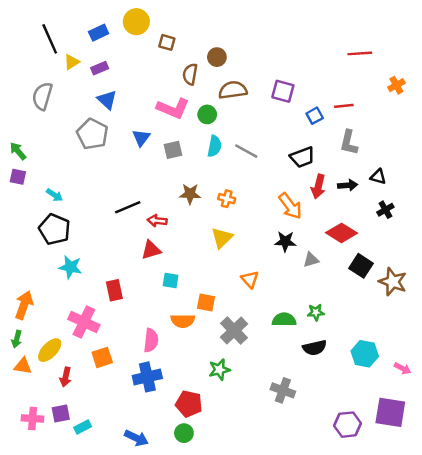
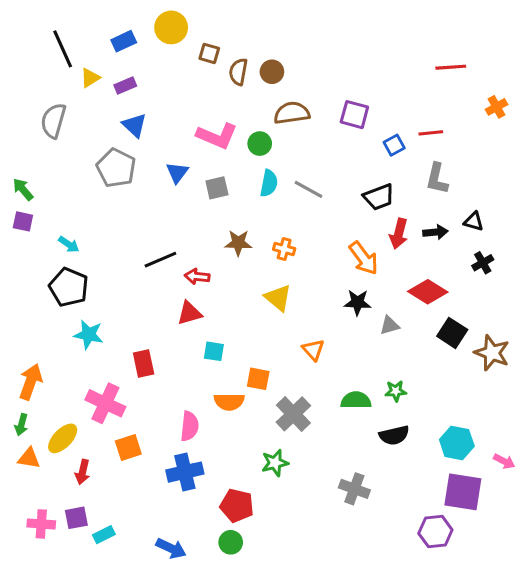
brown semicircle: (190, 74) -> (238, 72), moved
yellow triangle: (222, 238) -> (278, 298), turned -35
purple square: (390, 412) -> (463, 492), moved

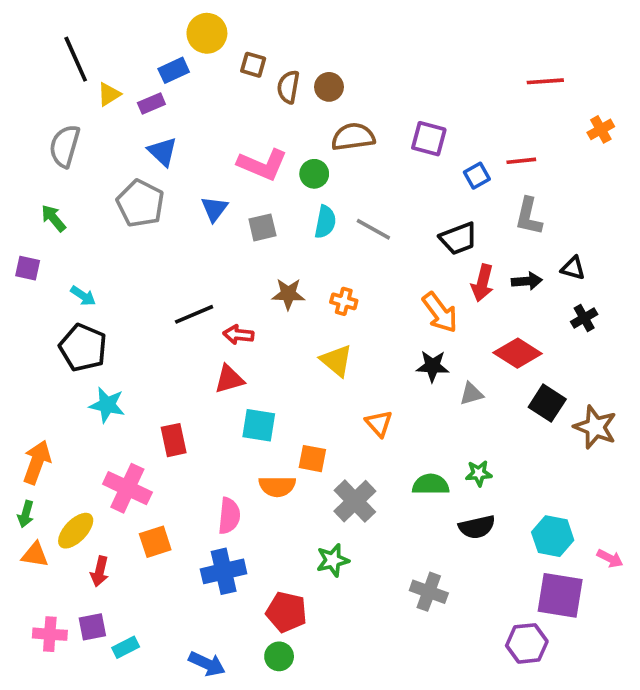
blue rectangle: (124, 41) -> (174, 70), moved
green arrow: (23, 189) -> (53, 218), moved
cyan square: (214, 351) -> (259, 425), size x1.4

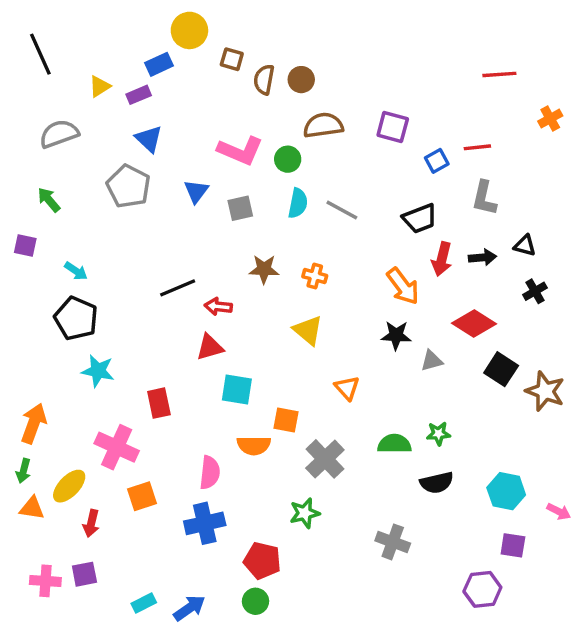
black line: (76, 59) -> (40, 54), moved
gray semicircle: (65, 146) -> (59, 134), turned 54
purple square: (560, 595) -> (513, 545), size x0.6
cyan rectangle: (126, 647) -> (144, 603), moved
blue arrow: (207, 664) -> (189, 608), turned -60

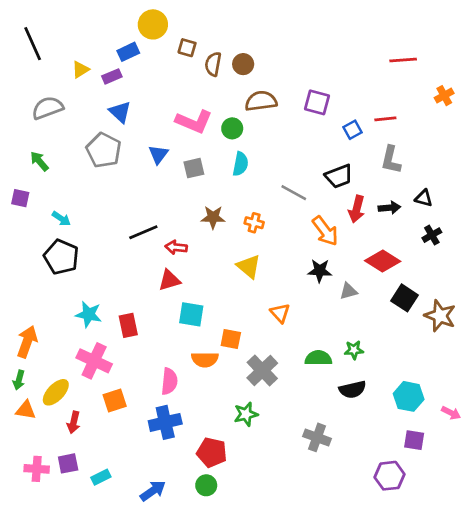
gray line: (342, 210) -> (294, 193), moved
cyan star: (98, 371) -> (89, 314), moved
cyan rectangle: (144, 603) -> (101, 477), moved

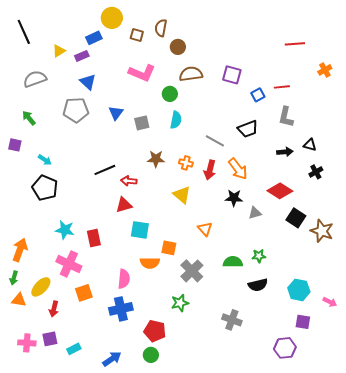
brown semicircle: (213, 64) -> (161, 28), moved
pink L-shape: (194, 122) -> (142, 73), moved
gray pentagon: (104, 150) -> (76, 110), turned -30
red arrow: (357, 209) -> (210, 170), moved

